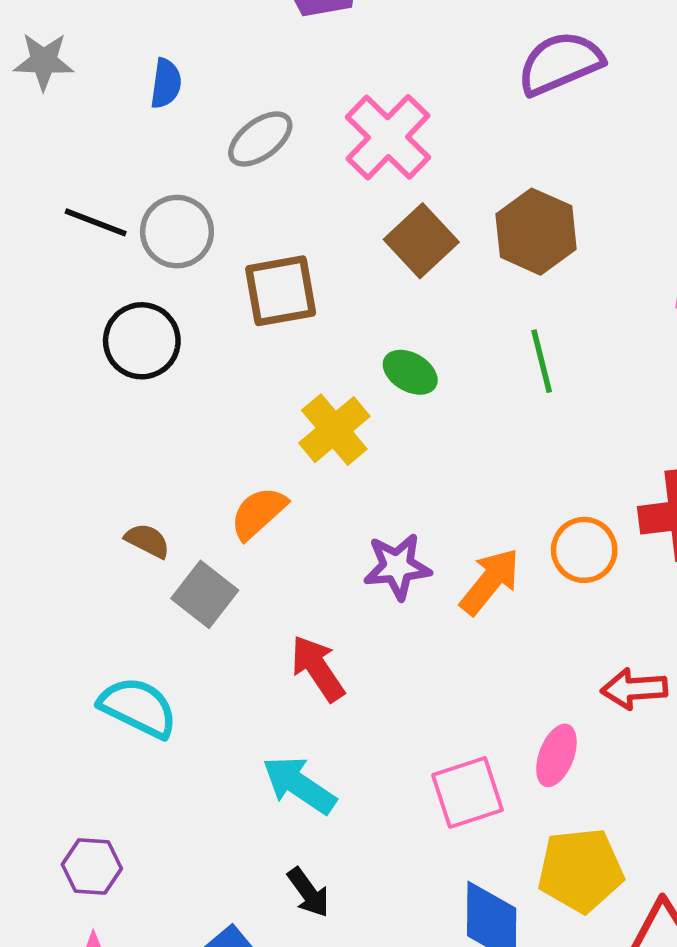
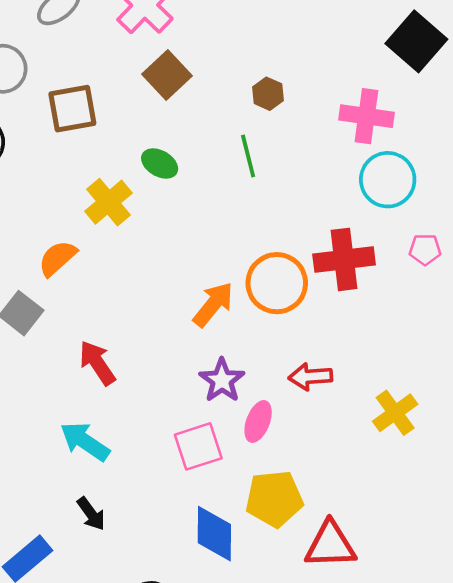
brown hexagon: (536, 232) -> (268, 94), moved, size x0.6
orange circle: (584, 550) -> (277, 283), size x1.4
purple star: (397, 567) -> (222, 380), moved, turned -30

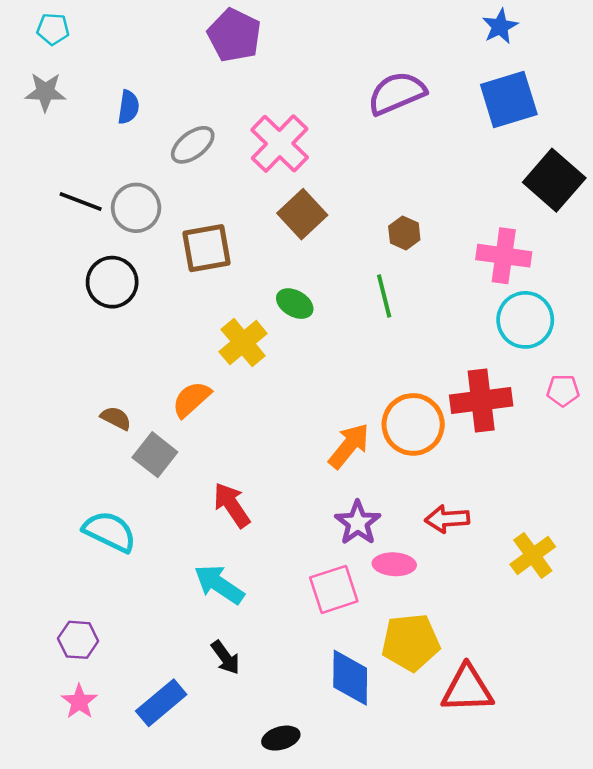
pink ellipse: (258, 421) -> (394, 564), turned 72

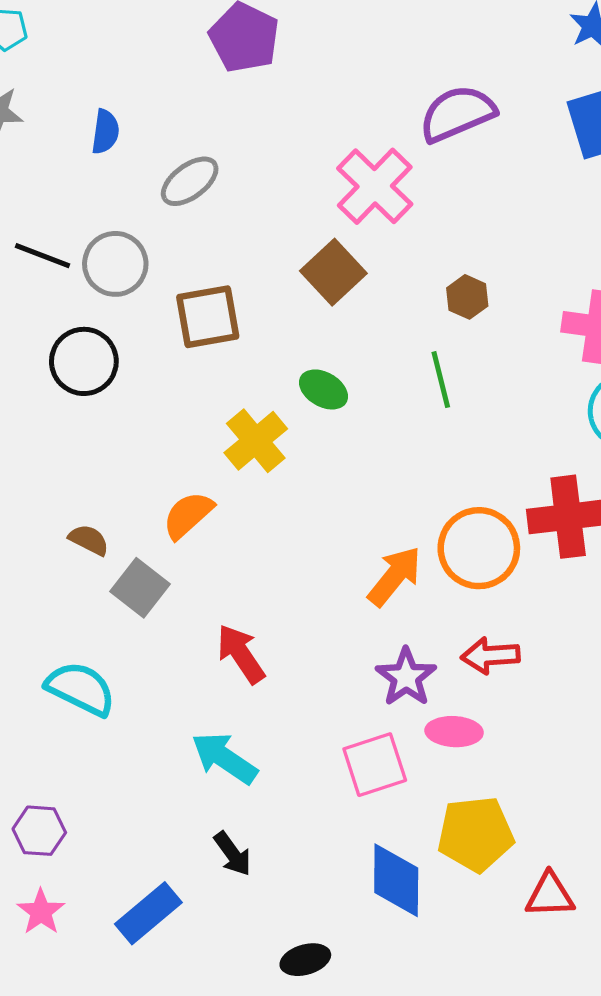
pink cross: (280, 144) -> (375, 186), moved
red arrow: (447, 519) -> (490, 656), moved
red triangle: (467, 689) -> (550, 895), size x0.7

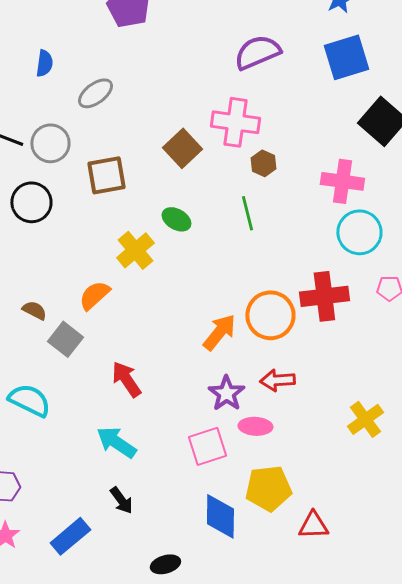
pink cross: (375, 186) -> (235, 122), moved, turned -36

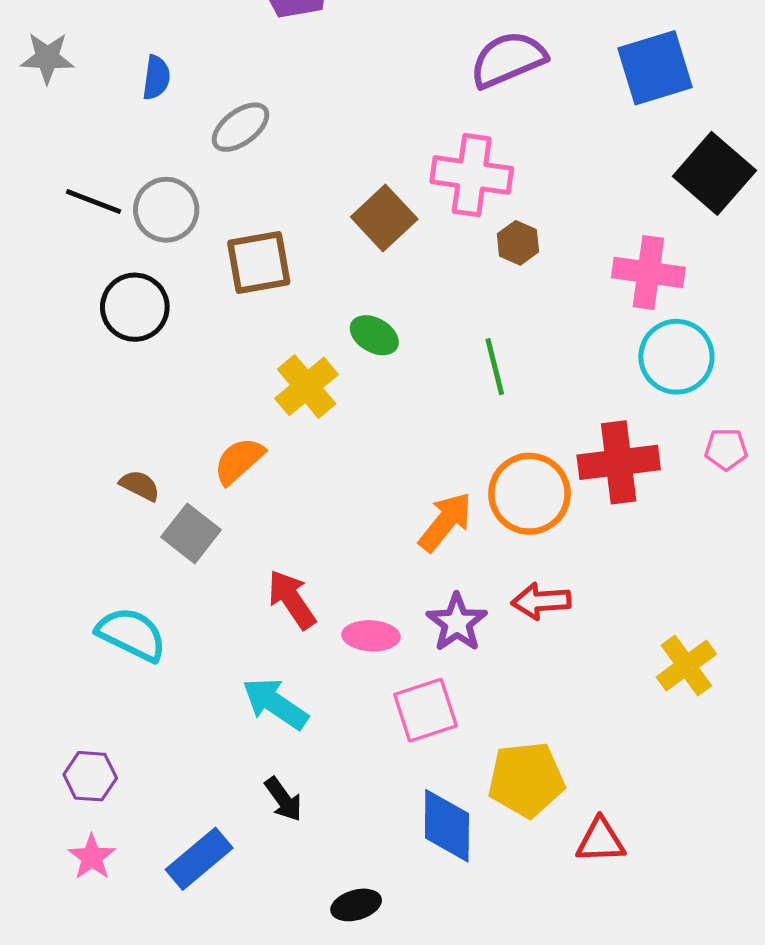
green line: (247, 213) -> (495, 367), moved
pink ellipse: (255, 426) -> (371, 636), moved

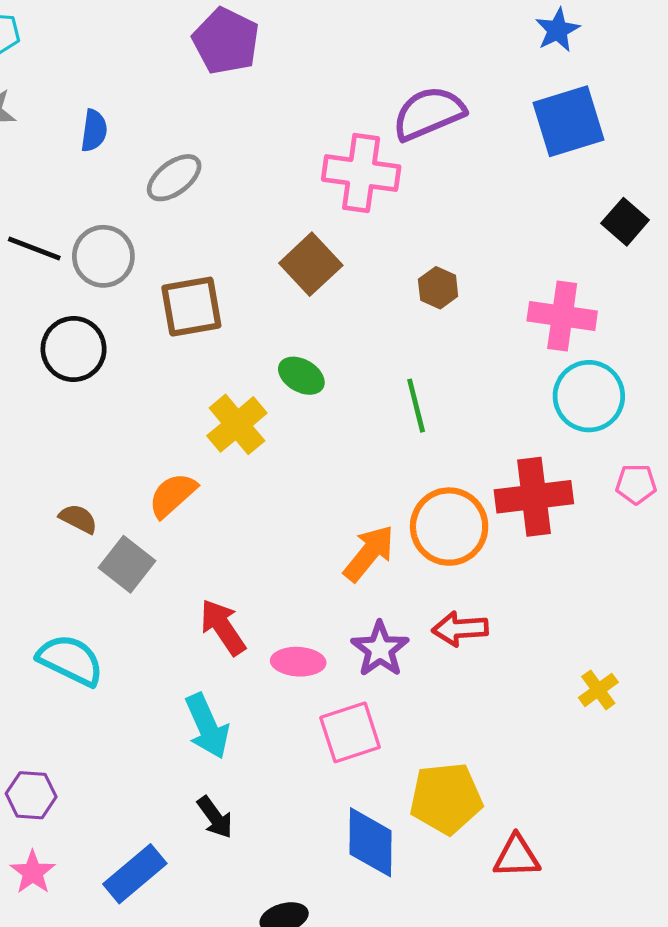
black square: (714, 173) -> (625, 222), size x0.6
pink cross: (472, 175) -> (361, 173), moved
yellow cross: (686, 666) -> (598, 690), size x0.7
cyan arrow: (275, 703) -> (207, 726), turned -148

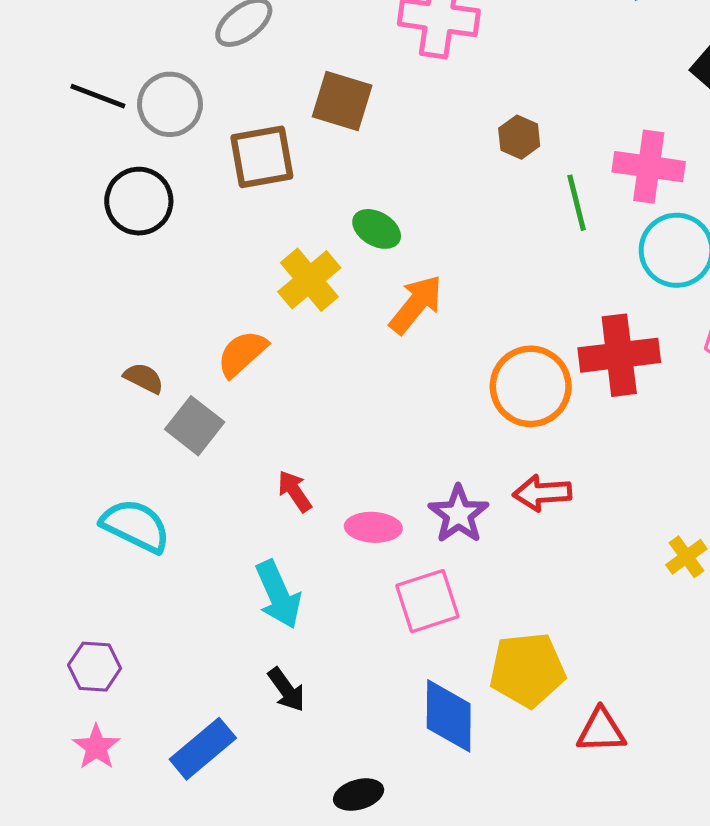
brown square: (311, 264) -> (342, 101), moved, turned -30
green line: (416, 406) -> (577, 203), moved
orange arrow: (369, 553) -> (416, 304), moved
red arrow: (223, 627) -> (295, 491), size x0.7

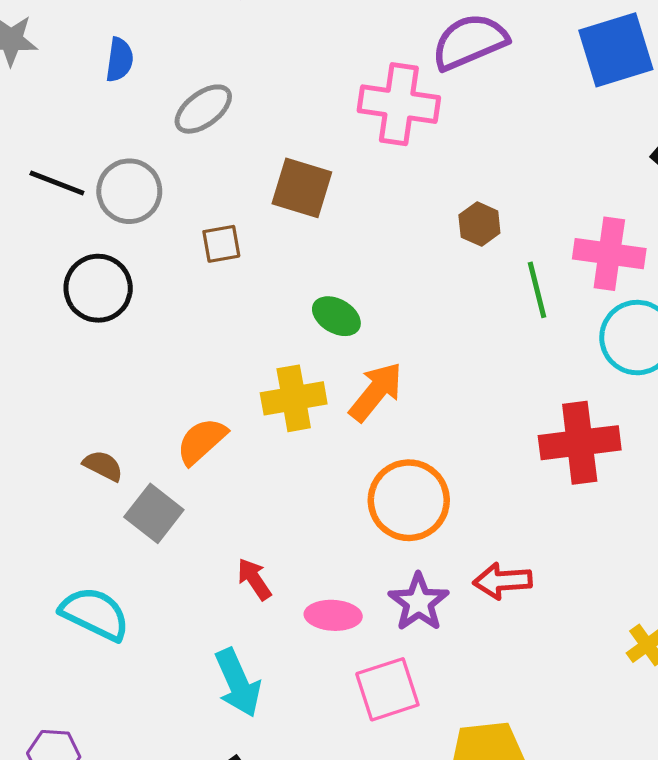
brown square: (262, 157) -> (221, 244), size x0.6
yellow cross: (309, 280) -> (294, 398), moved, turned 30
orange circle: (531, 386) -> (409, 500), moved

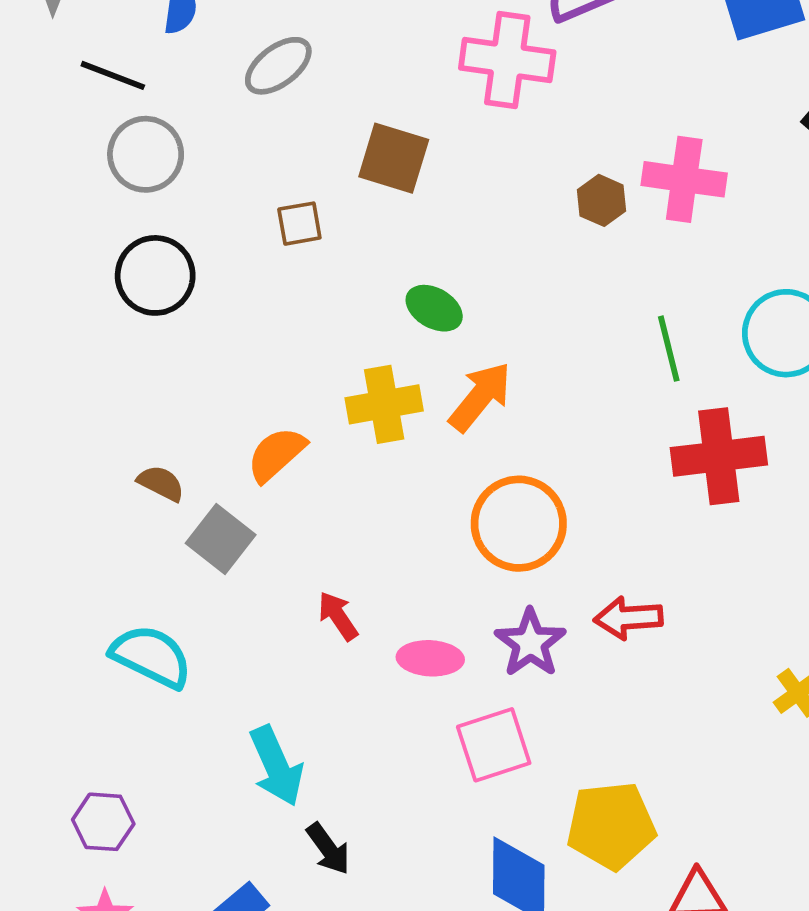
black line: (57, 183) -> (113, 75), moved
gray circle: (129, 191) -> (146, 154), moved
pink cross: (609, 254) -> (684, 179), moved
green line: (537, 290) -> (669, 349), moved
cyan arrow: (238, 683) -> (276, 766), moved

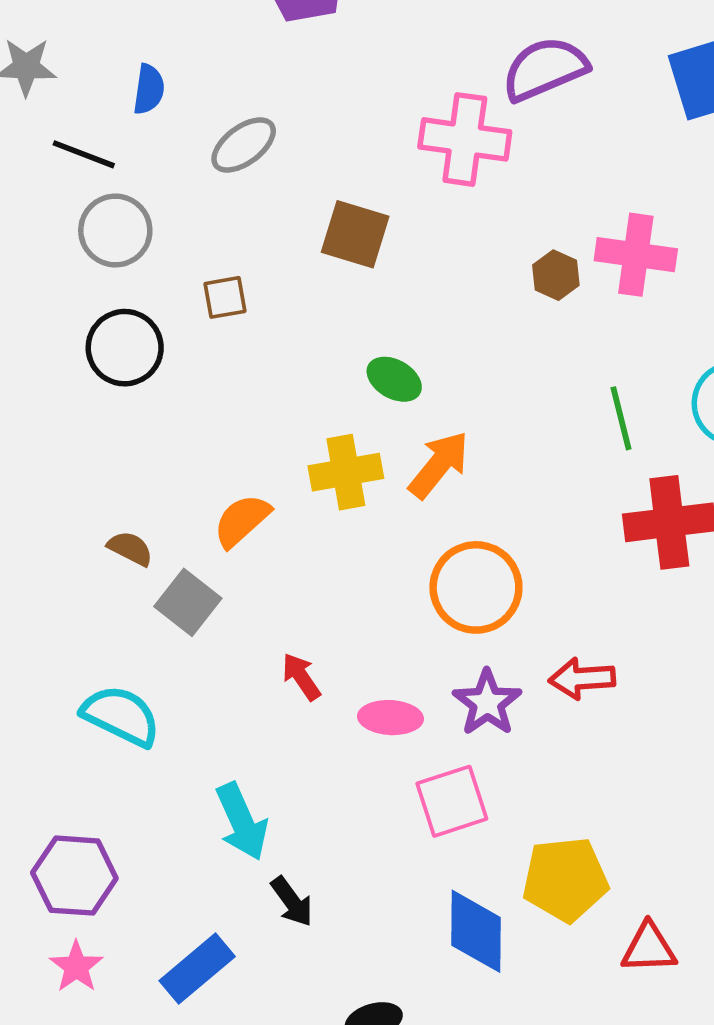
brown square: (299, 224) -> (225, 297), moved
purple hexagon: (103, 822) -> (74, 876), size x1.4

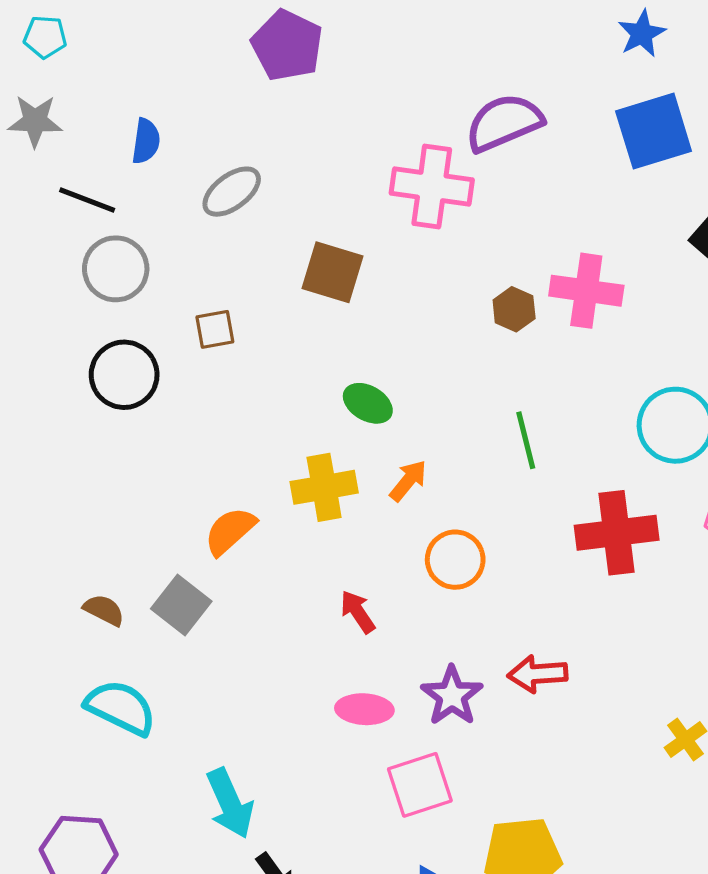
green line: (621, 418) -> (526, 440), moved
orange arrow: (439, 465) -> (408, 481), size x0.7
brown semicircle: (130, 548) -> (104, 610), moved
orange circle: (476, 587) -> (455, 560), moved, size x0.7
red arrow: (301, 677) -> (358, 612), moved

